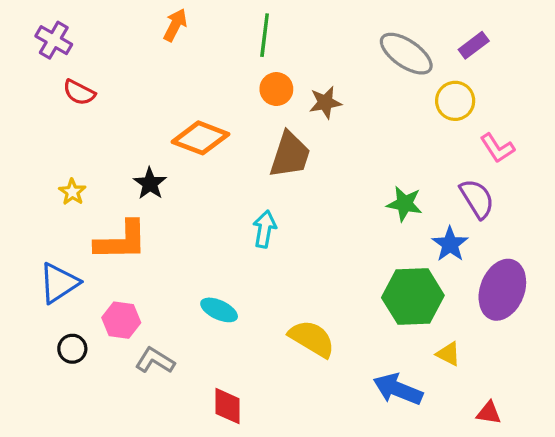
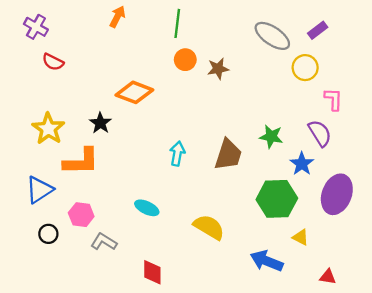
pink L-shape: (497, 148) -> (333, 99), turned -145
brown trapezoid: (290, 155) -> (228, 155), moved
yellow star: (72, 192) -> (48, 129), size x1.8

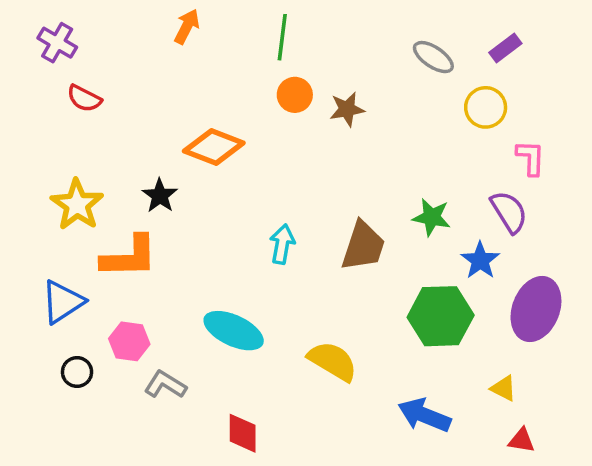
gray ellipse: (272, 36) -> (433, 57), size x0.7
cyan ellipse: (147, 208) -> (234, 331), size x1.5
yellow triangle: (301, 237) -> (504, 388), moved

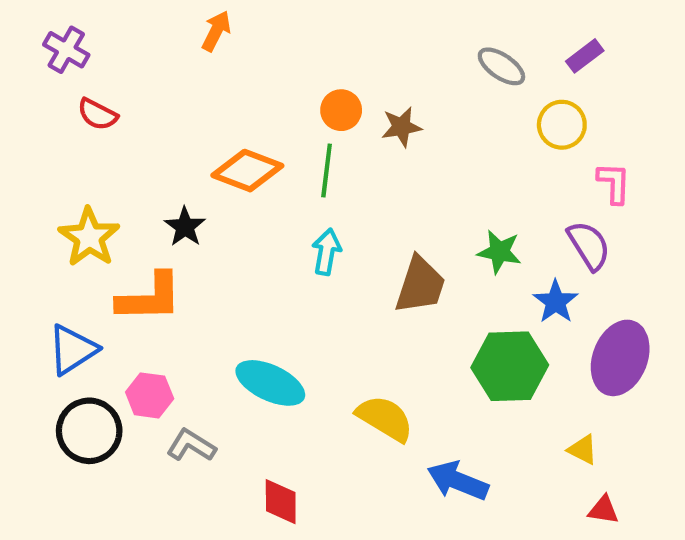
green line: (282, 37) -> (327, 171), moved
cyan arrow: (282, 244) -> (327, 252), moved
black circle: (77, 372) -> (89, 431), size x1.8
blue arrow: (424, 415) -> (458, 481), moved

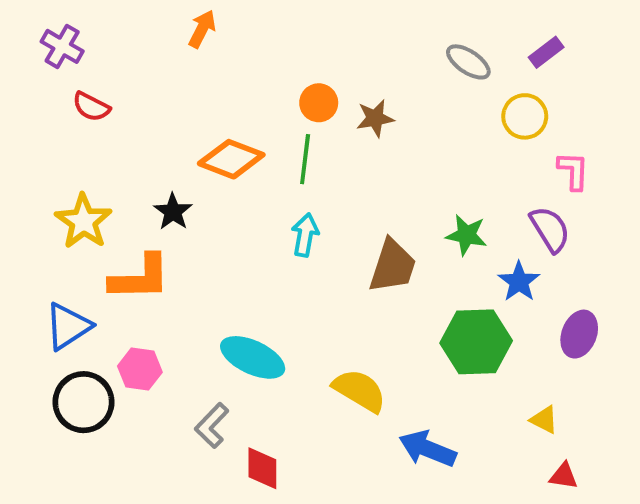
purple ellipse: (620, 358) -> (579, 334), size x0.7
gray L-shape: (191, 445) -> (212, 425), moved, turned -78

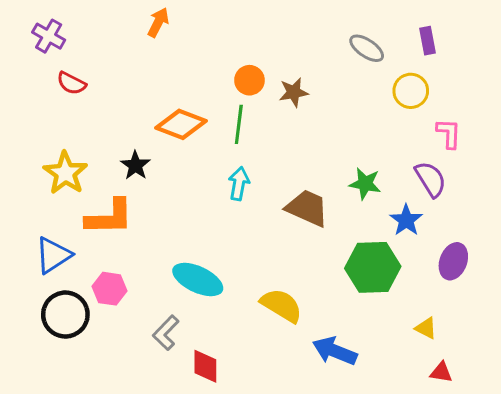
purple rectangle: (546, 52) -> (427, 41), turned -64
brown trapezoid: (393, 266) -> (307, 208), turned -84

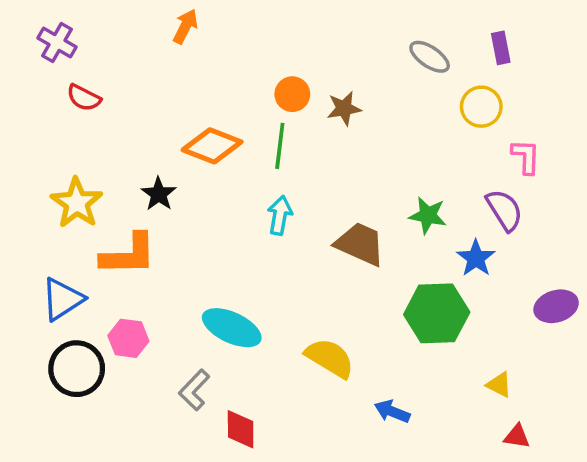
purple ellipse: (453, 261) -> (556, 306), moved, turned 52
blue arrow: (335, 351) -> (392, 411), size x0.7

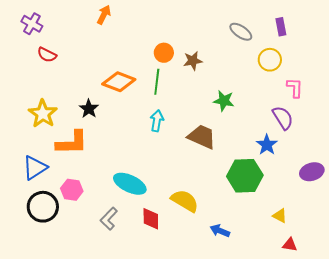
green star: (428, 215) -> (224, 101), moved
red diamond: (241, 429) -> (151, 219), moved

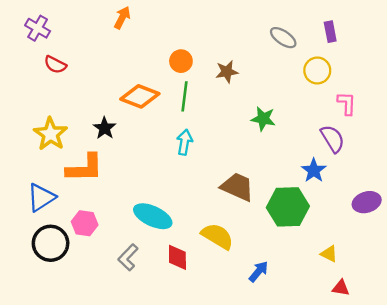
orange circle: (164, 53) -> (181, 61), moved
brown trapezoid: (202, 137) -> (237, 187), moved
blue arrow: (220, 231) -> (259, 271), turned 108

